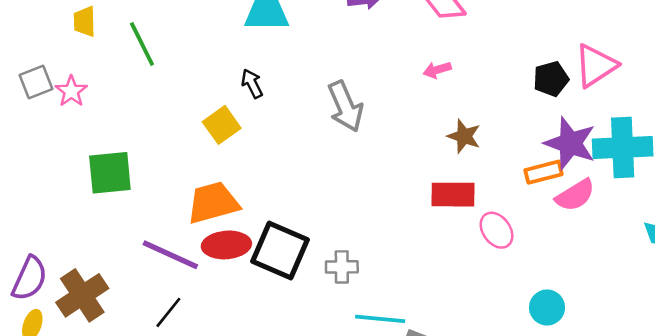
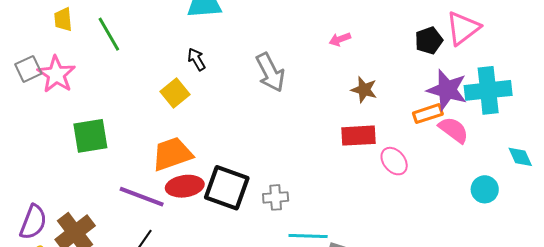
pink star: (71, 91) -> (56, 74), size x1.5
pink semicircle: (575, 195) -> (454, 130), turned -108
cyan circle: (547, 308) -> (485, 189), moved

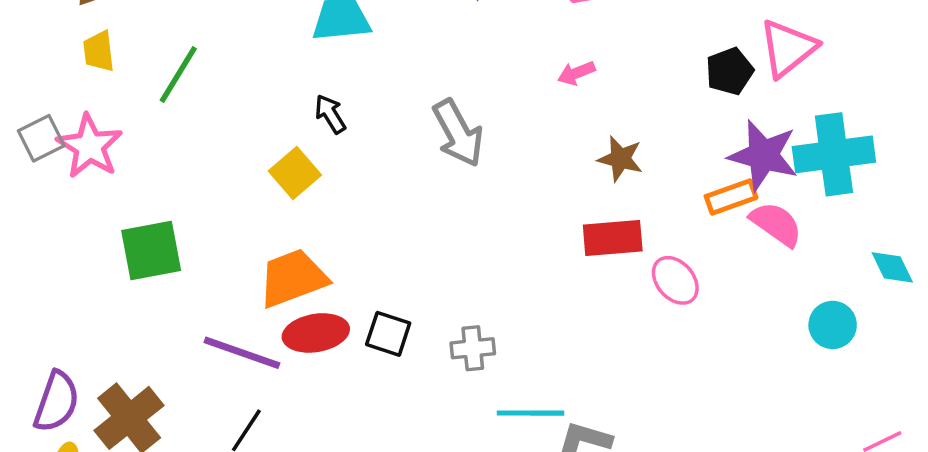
green line: (109, 34) -> (178, 74), turned 63
black square: (227, 188) -> (388, 334), size x0.6

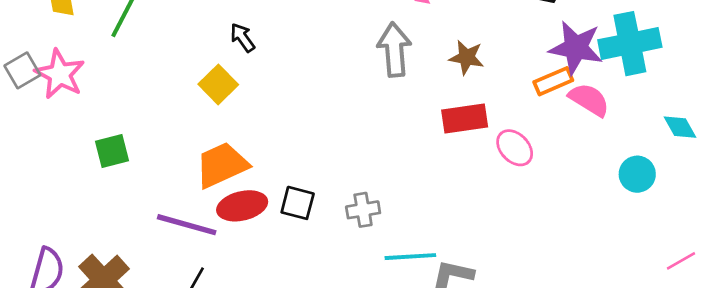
gray arrow: (458, 133) -> (394, 50), moved, turned -152
green square: (151, 251) -> (112, 151), size x0.7

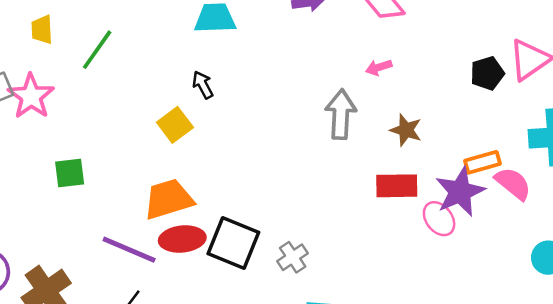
purple star: (576, 48) -> (460, 192), moved, turned 30
black square: (298, 203) -> (233, 243), size x1.6
gray cross: (363, 210) -> (293, 257), turned -32

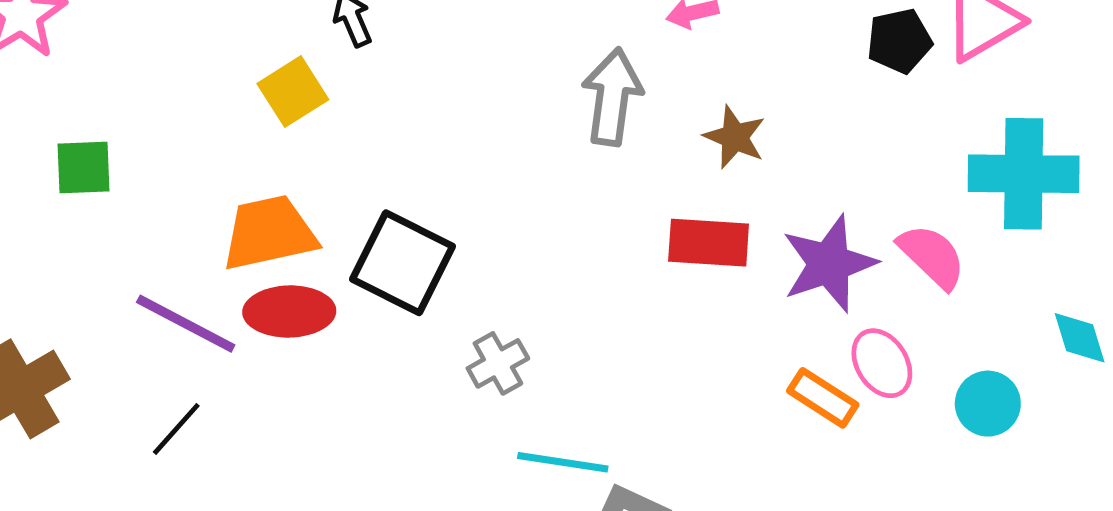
orange rectangle: (482, 162) -> (823, 398), moved, turned 44
pink ellipse: (439, 219) -> (882, 363), moved
black square: (233, 243) -> (402, 263), moved

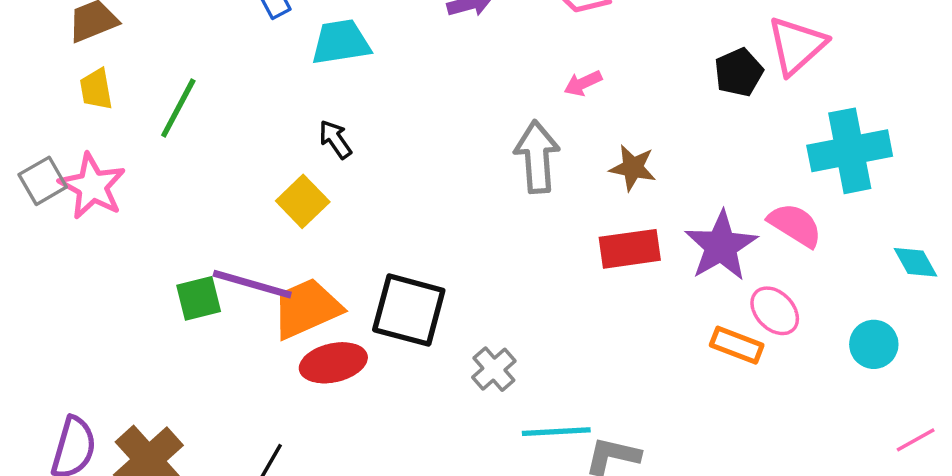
green square: (84, 168) -> (199, 298), moved
purple line: (186, 324) -> (252, 284), moved
cyan circle: (988, 404) -> (874, 344), moved

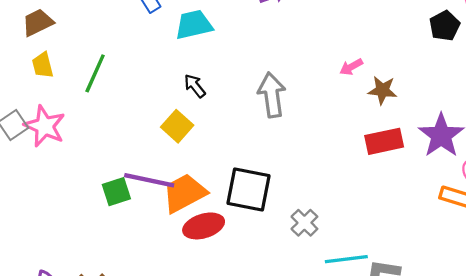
pink arrow: (583, 83) -> (351, 67), moved
gray arrow: (537, 157) -> (272, 95), moved

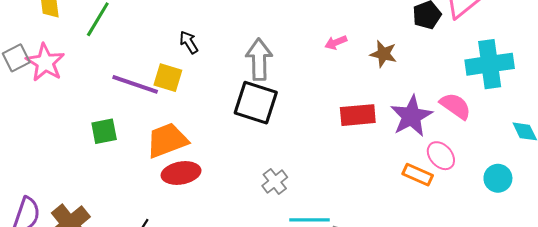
brown star: (382, 90) -> (383, 54), moved
yellow square: (177, 126) -> (168, 78), turned -32
purple line: (149, 180) -> (135, 84), moved
black square: (248, 190) -> (256, 103), moved

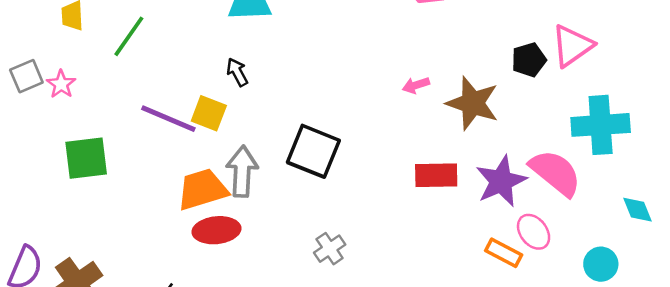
brown star: (383, 54) -> (473, 103), size x1.6
gray arrow: (259, 59) -> (242, 171), moved
pink star: (45, 62) -> (61, 84), size x0.6
pink semicircle: (455, 106) -> (555, 173), size x1.4
green square: (104, 131) -> (86, 158), moved, size x1.4

